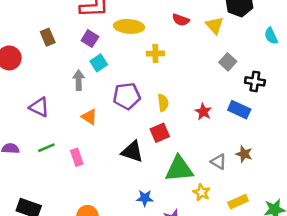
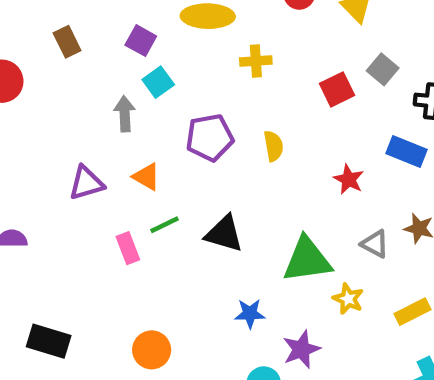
purple triangle: (39, 107) -> (86, 183), moved, turned -40
red star: (203, 112) -> (349, 179), moved
red square: (160, 133) -> (337, 89), moved
green line: (46, 148) -> (165, 225), moved

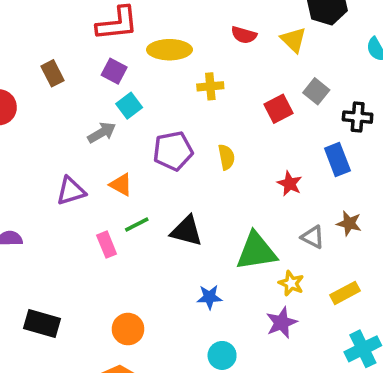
gray arrow: (125, 114) -> (102, 133), turned 64
blue rectangle: (407, 152) -> (337, 159), turned 48
purple star: (301, 349) -> (282, 323), moved

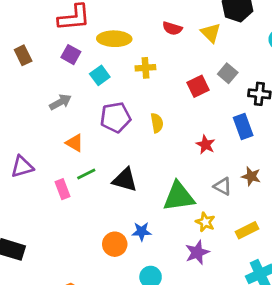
cyan square: (129, 106) -> (100, 75), moved
purple triangle: (71, 191) -> (22, 167), moved
orange circle: (128, 329) -> (115, 244), moved

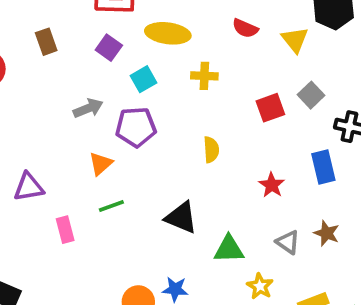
purple pentagon: (115, 117) -> (136, 127), moved
orange triangle: (75, 143) -> (101, 164), turned 42
black triangle: (125, 180) -> (181, 218), moved
pink rectangle: (62, 189) -> (65, 230), moved
green triangle: (179, 197) -> (229, 249), size x0.7

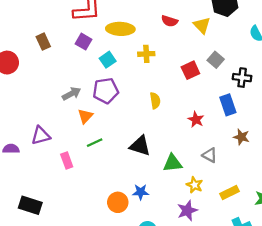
gray arrow: (88, 108) -> (71, 94), moved
brown star: (327, 233) -> (241, 137), moved

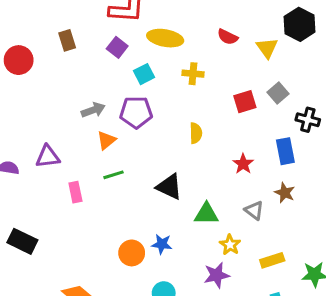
brown star: (241, 137) -> (285, 193), moved

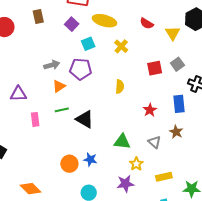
yellow cross: (193, 74) -> (121, 46), turned 32
black triangle: (169, 187) -> (85, 119), moved

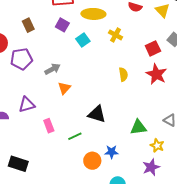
purple pentagon: (81, 69) -> (21, 59), moved
green line: (62, 110) -> (75, 136), moved
red star: (150, 110) -> (156, 74), moved, size x1.5

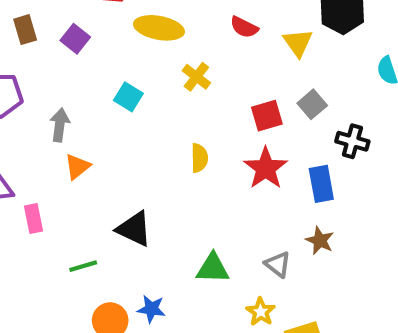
purple square: (62, 25) -> (75, 39), moved
cyan square: (83, 40) -> (128, 97), moved, turned -32
gray arrow: (52, 69) -> (60, 125), turned -63
pink rectangle: (49, 126) -> (34, 218), moved
yellow star: (157, 146) -> (261, 312), moved

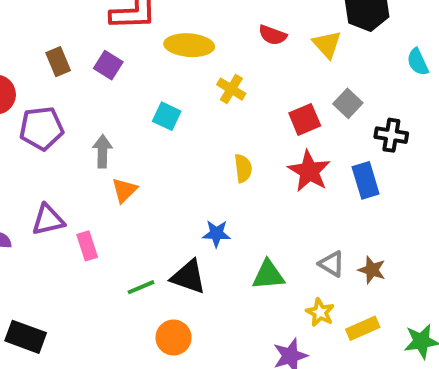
black triangle: (134, 229) -> (189, 277), moved
brown star: (320, 241) -> (372, 270), moved
blue star: (151, 309) -> (216, 234), moved

